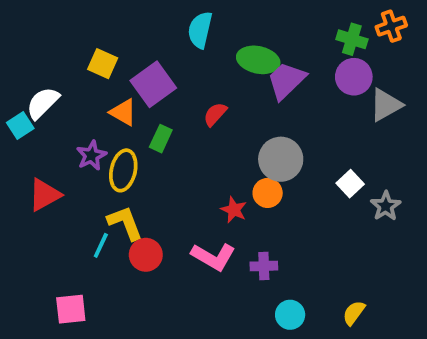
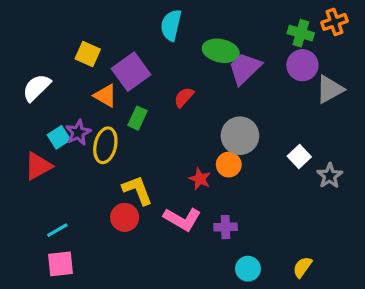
cyan square: (20, 125) -> (59, 137), moved
yellow L-shape: (125, 223) -> (137, 190), moved
cyan line: (101, 245) -> (57, 230), moved, turned 35

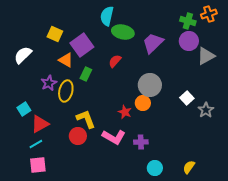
green ellipse: (221, 51) -> (123, 32), moved
cyan square: (59, 137) -> (24, 109), moved
red triangle: (38, 166) -> (40, 124), moved

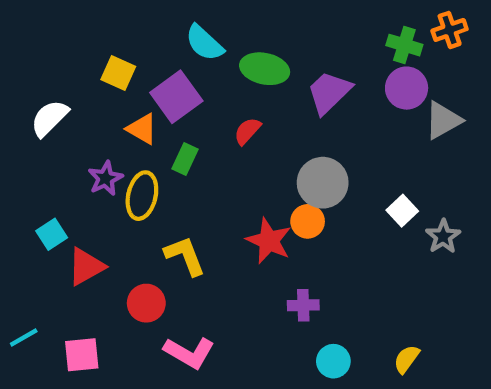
cyan semicircle: (107, 16) -> (204, 43), moved, turned -60
red star: (125, 112) -> (269, 241), size x1.5
red circle: (78, 136) -> (146, 303), moved
pink L-shape: (114, 137) -> (189, 353), moved
cyan line: (36, 144) -> (24, 338), moved

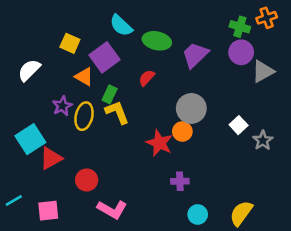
cyan square: (52, 234) -> (30, 139), size x1.6
yellow L-shape: (185, 256) -> (117, 112), moved
yellow semicircle: (407, 359) -> (241, 213), size x1.5

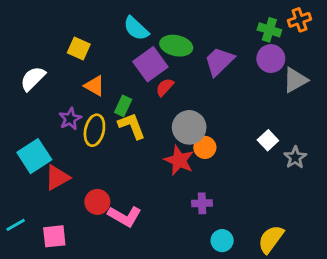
purple square: (104, 57) -> (150, 64), moved
gray circle: (191, 108) -> (189, 127), moved
pink L-shape: (112, 209) -> (125, 216), moved

